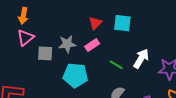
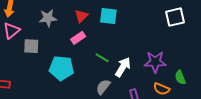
gray star: (67, 44) -> (48, 18), moved
white arrow: (141, 59) -> (123, 67), moved

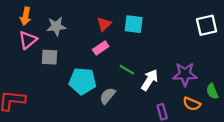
gray star: (48, 18) -> (56, 26), moved
gray semicircle: (103, 87) -> (107, 96), moved

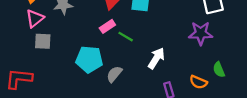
gray square: (49, 57) -> (43, 41), moved
green line: (127, 70) -> (126, 37), moved
purple star: (185, 74) -> (201, 33), moved

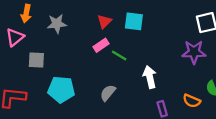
pink triangle: (35, 18) -> (15, 37), moved
white arrow: (156, 58) -> (150, 77), turned -45
cyan pentagon: (89, 59) -> (61, 89), moved

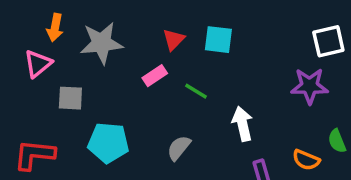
gray star: (57, 24) -> (101, 43), size x1.4
pink rectangle: (101, 45) -> (155, 76), moved

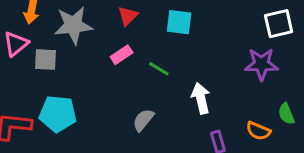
red triangle: (174, 40) -> (128, 16), moved
gray square: (70, 98) -> (45, 59), moved
cyan pentagon: (108, 143) -> (58, 114), moved

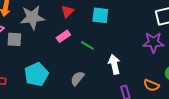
cyan pentagon: (58, 114) -> (36, 74), moved, turned -30

